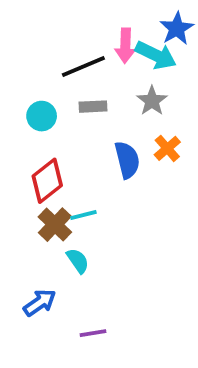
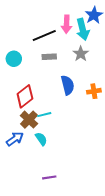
cyan arrow: (156, 55) -> (83, 29), turned 50
cyan circle: (42, 116) -> (14, 59), moved
orange cross: (167, 148) -> (94, 91), moved, turned 32
blue arrow: (40, 303) -> (15, 139), moved

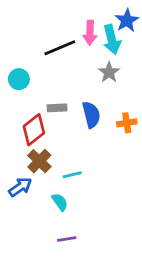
gray rectangle: (49, 57) -> (57, 108), moved
cyan line: (44, 115) -> (72, 175), moved
cyan semicircle: (41, 139) -> (60, 202), moved

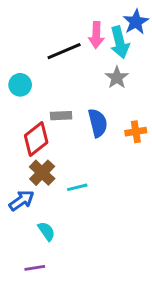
cyan semicircle: (60, 202) -> (46, 231), moved
purple line: (67, 239) -> (35, 268), moved

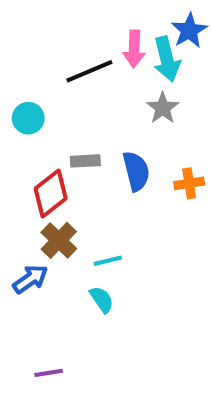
cyan semicircle: (46, 231) -> (102, 299), moved

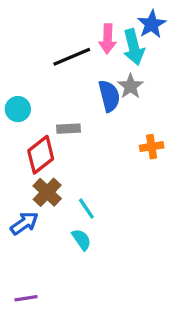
cyan circle: (28, 118) -> (18, 109), moved
blue semicircle: (136, 171) -> (109, 96), moved
cyan line: (108, 261) -> (86, 209), turned 70
purple line: (49, 373) -> (26, 298), moved

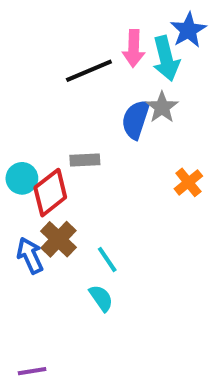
blue semicircle: (109, 96) -> (136, 119), turned -148
cyan circle: (18, 109) -> (22, 178), moved
orange cross: (152, 147) -> (188, 182), turned -30
blue arrow: (24, 223) -> (30, 255), moved, turned -80

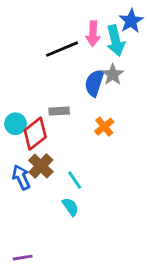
orange cross: (188, 182) -> (104, 127), moved

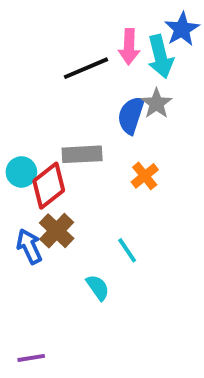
gray rectangle: (59, 111) -> (82, 154), size x1.4
cyan line: (75, 180) -> (127, 250), moved

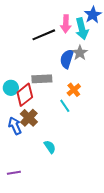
cyan line: (127, 250) -> (65, 106), moved
purple line: (31, 358) -> (14, 173), moved

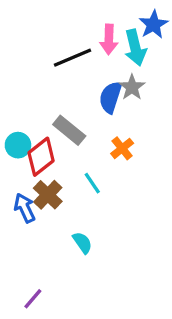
gray rectangle: (42, 79) -> (69, 130), turned 42
cyan line: (65, 106) -> (92, 183), moved
purple line: (14, 173) -> (33, 299), moved, turned -40

